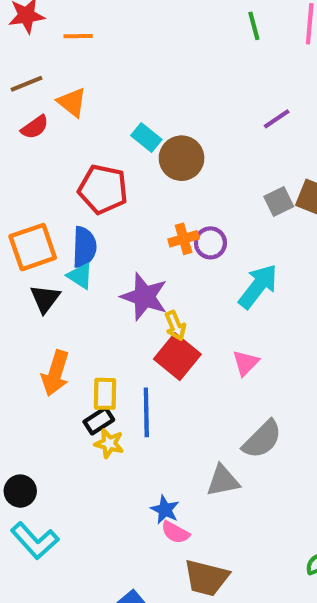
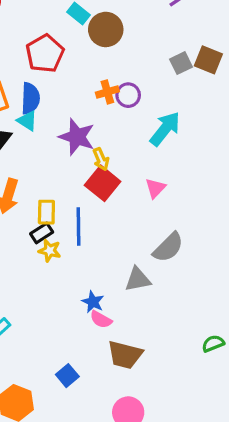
red pentagon: (103, 189) -> (45, 53), turned 30

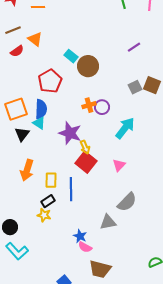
black rectangle: (42, 233) -> (48, 201), moved
yellow star: (50, 251) -> (44, 215), moved

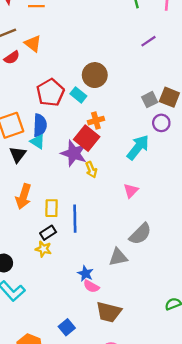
purple line: (134, 47) -> (148, 41), moved
cyan rectangle: (71, 56) -> (78, 95), moved
purple circle: (102, 107) -> (161, 123), moved
red square: (86, 162) -> (87, 138), moved

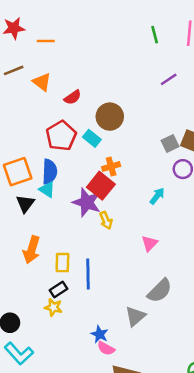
red semicircle: (12, 58) -> (73, 97), moved
cyan arrow: (138, 147) -> (157, 196), size x0.6
gray triangle: (118, 257) -> (135, 316), turned -30

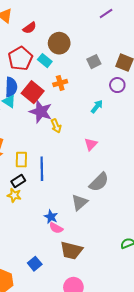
gray square: (170, 143) -> (94, 62), moved
red square: (101, 186) -> (33, 92), moved

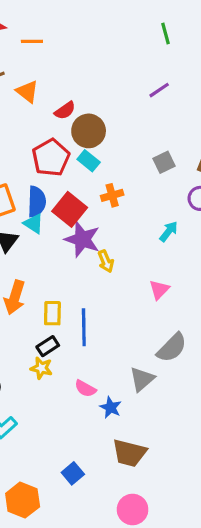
purple line: (106, 14) -> (159, 90), moved
brown circle: (59, 43) -> (89, 131), moved
blue star: (51, 217) -> (111, 407), moved
pink semicircle: (56, 228) -> (85, 389), moved

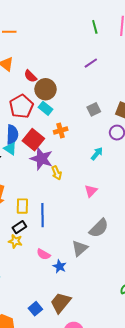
red semicircle: (65, 110) -> (30, 76), turned 80
brown trapezoid: (129, 453) -> (61, 303), moved, turned 115

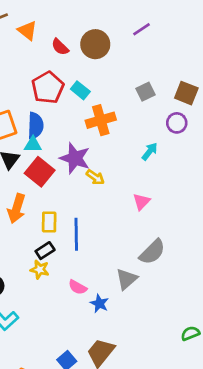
brown circle: (45, 89) -> (95, 44), moved
orange cross: (61, 131) -> (101, 120), size x1.5
red square: (33, 140) -> (40, 172), moved
cyan triangle: (10, 149) -> (33, 145), turned -32
yellow arrow: (57, 173) -> (95, 177), turned -32

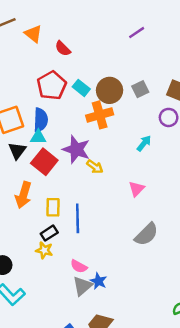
brown circle: (95, 44) -> (110, 90), moved
gray triangle: (127, 279) -> (82, 286), moved

